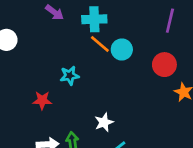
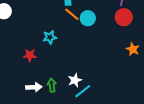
red circle: (164, 65) -> (124, 17), moved
white star: (104, 122) -> (75, 80), moved

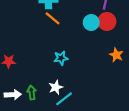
cyan circle: (88, 18) -> (91, 23), moved
cyan star: (50, 37) -> (61, 58), moved

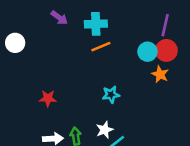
orange line: (53, 18) -> (101, 47), turned -63
orange star: (116, 55) -> (160, 74), moved

